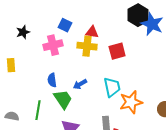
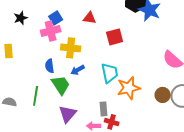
blue square: (65, 25) -> (56, 18), moved, turned 32
yellow cross: (87, 46) -> (71, 48), moved

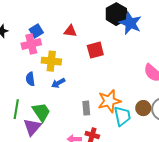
cyan trapezoid: (110, 73) -> (122, 116), moved
green trapezoid: (61, 85) -> (41, 112), moved
gray rectangle: (104, 109) -> (86, 108), moved
purple triangle: (68, 114) -> (32, 127), moved

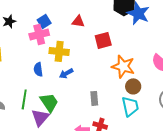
orange star: (109, 101) -> (123, 66), moved, turned 30
brown circle: (143, 108) -> (133, 86), moved

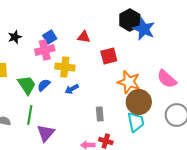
blue semicircle: (38, 69) -> (44, 85), turned 56
brown circle: (133, 86) -> (139, 102), size x1.6
green trapezoid: (49, 102) -> (27, 85), moved

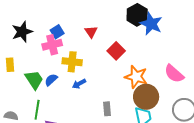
black star: (15, 37) -> (22, 32), size x1.5
red triangle: (84, 37) -> (91, 32), turned 48
red square: (109, 56) -> (116, 51), turned -30

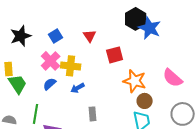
pink cross: (52, 45) -> (51, 61), moved, turned -30
red square: (116, 51) -> (115, 55), turned 30
green trapezoid: (34, 80) -> (18, 84), moved
brown circle: (146, 97) -> (145, 101), size x0.6
gray rectangle: (107, 109) -> (93, 114), moved

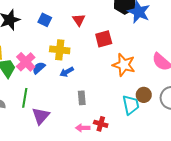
blue square: (56, 36) -> (45, 20), turned -32
pink cross: (51, 61) -> (26, 62), moved
brown circle: (145, 101) -> (144, 95), moved

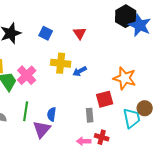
red square: (104, 39) -> (105, 99), moved
blue semicircle: (39, 68) -> (52, 114), moved, turned -40
blue arrow: (67, 72) -> (80, 71), moved
gray rectangle: (82, 98) -> (90, 115), moved

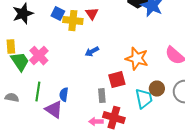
yellow cross: (61, 63) -> (73, 21), moved
purple triangle: (42, 129) -> (54, 110), turned -36
red cross: (102, 137) -> (114, 118), size x1.5

